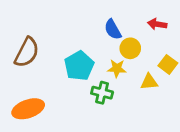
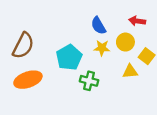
yellow circle: (130, 48) -> (125, 42), moved
yellow star: (117, 68) -> (102, 48), moved
orange ellipse: (28, 109) -> (28, 80), moved

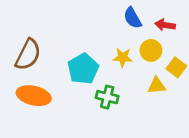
blue semicircle: (98, 26) -> (133, 18), moved
orange ellipse: (28, 80) -> (34, 96), turned 32

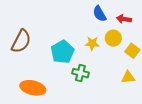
yellow triangle: (157, 86) -> (128, 77), moved
orange ellipse: (34, 96) -> (33, 88), moved

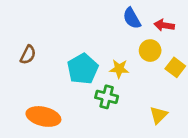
brown semicircle: (21, 41) -> (28, 55), size x0.6
yellow star: (92, 43) -> (119, 69), moved
yellow triangle: (128, 77) -> (158, 115), moved, turned -40

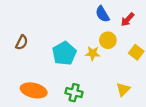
red arrow: (164, 25) -> (128, 19), turned -56
yellow circle: (150, 51) -> (108, 40), moved
green cross: (107, 97) -> (74, 93), moved

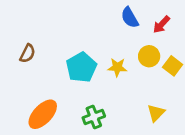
yellow circle: (108, 40) -> (149, 56), moved
orange ellipse: (34, 90) -> (43, 114), turned -60
green cross: (74, 93) -> (94, 117), turned -35

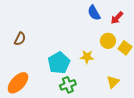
cyan pentagon: (81, 67) -> (59, 63), moved
yellow star: (117, 67) -> (87, 57), moved
orange ellipse: (43, 114) -> (18, 83), moved

